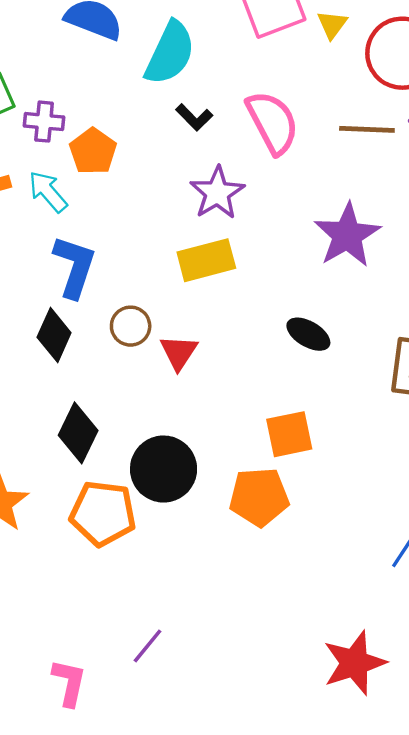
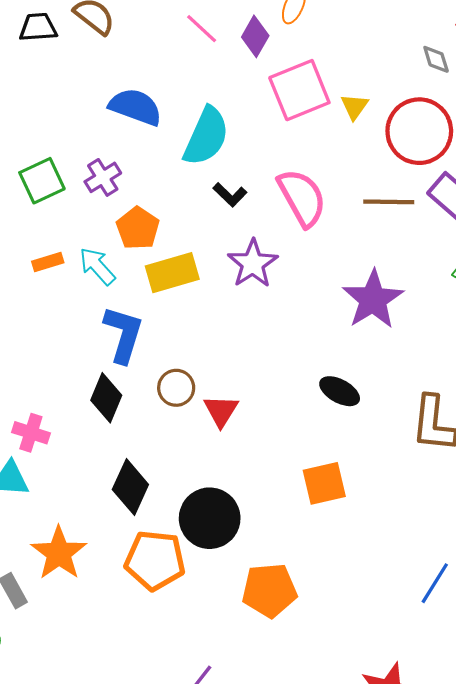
purple cross: (44, 122) -> (103, 177), moved, turned -36
yellow rectangle: (206, 260) -> (172, 273), moved
orange pentagon: (259, 497) -> (269, 590), moved

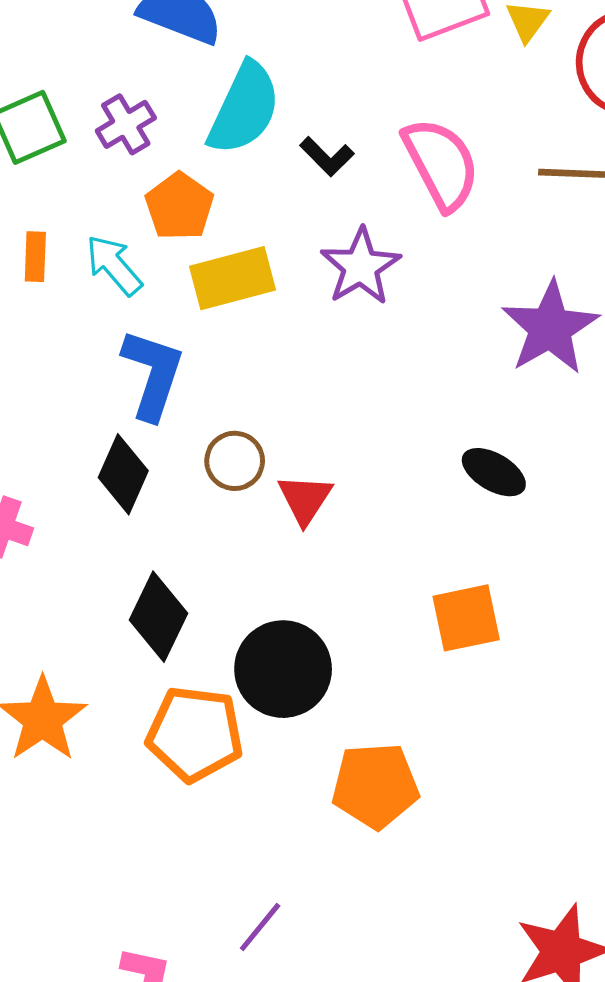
cyan semicircle: (206, 136) -> (244, 109), moved
orange rectangle: (48, 262) -> (35, 257), turned -72

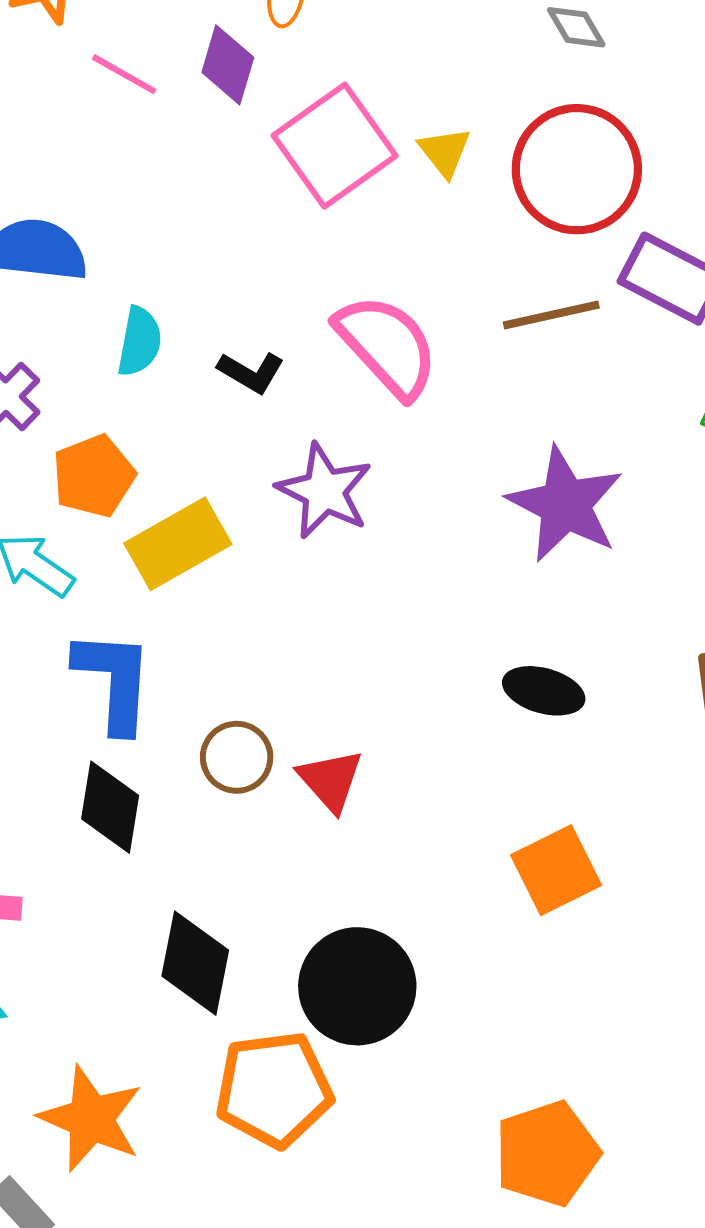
cyan semicircle: (244, 109) -> (139, 342), size x0.6
orange pentagon: (179, 206) -> (94, 476), turned 30
orange pentagon: (375, 786) -> (547, 1153), moved

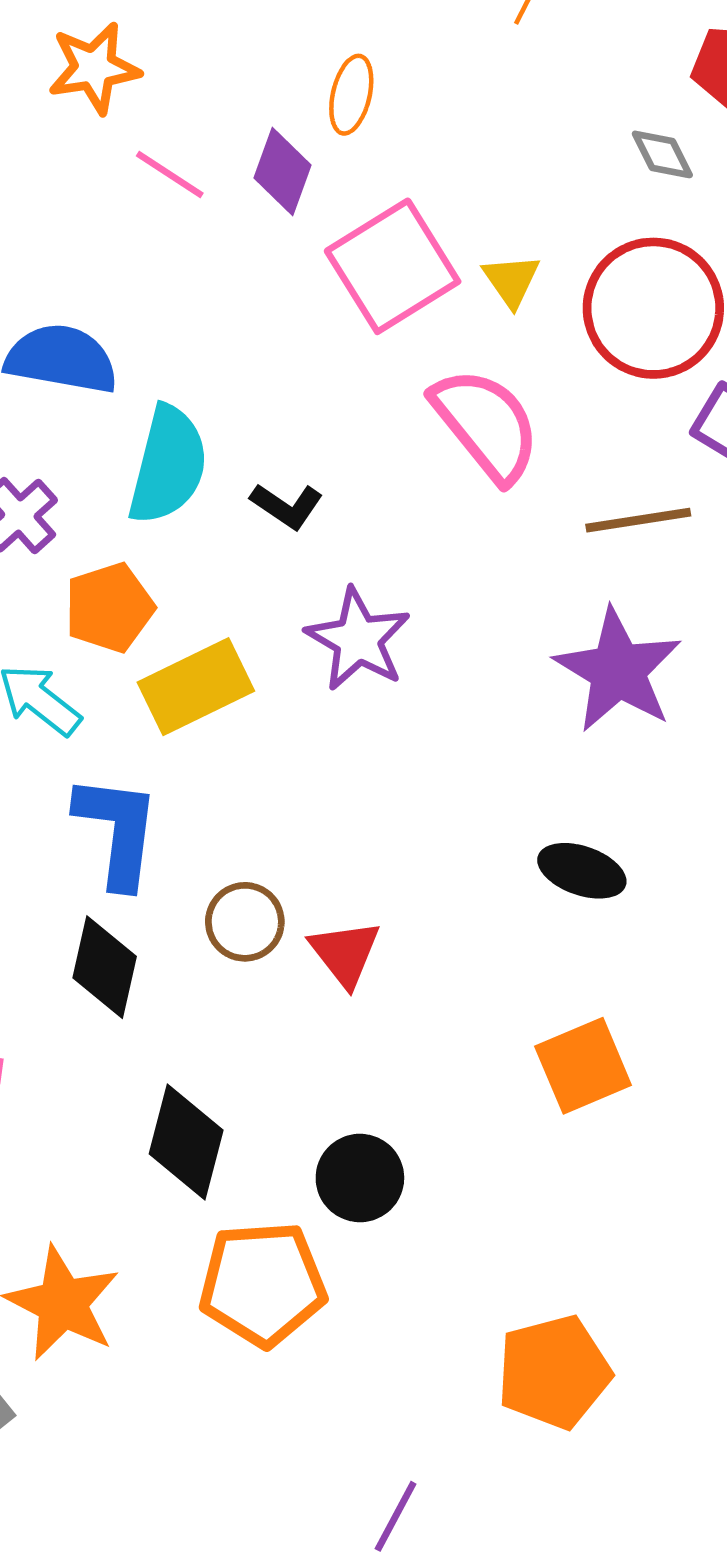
brown line: (551, 315) -> (638, 520), moved
cyan semicircle: (139, 342) -> (168, 465), size x1.6
pink semicircle: (387, 346) -> (486, 425), moved
black circle: (357, 986) -> (360, 1178), size x0.7

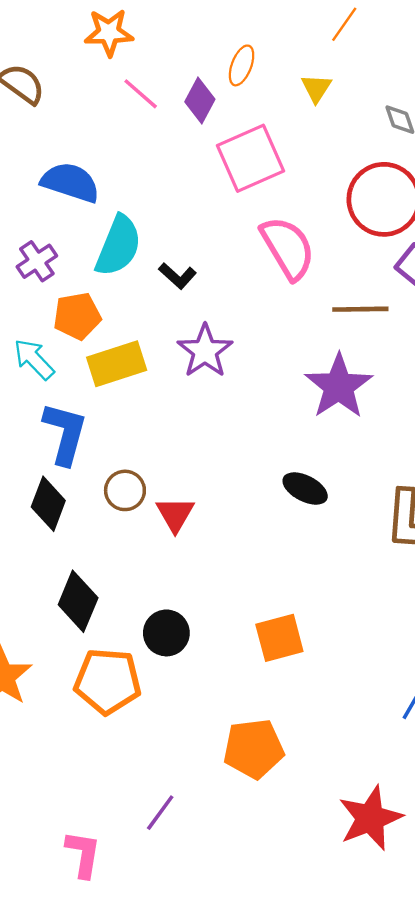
yellow triangle: (511, 280) -> (316, 88), moved
orange square: (583, 1066) -> (279, 638), moved

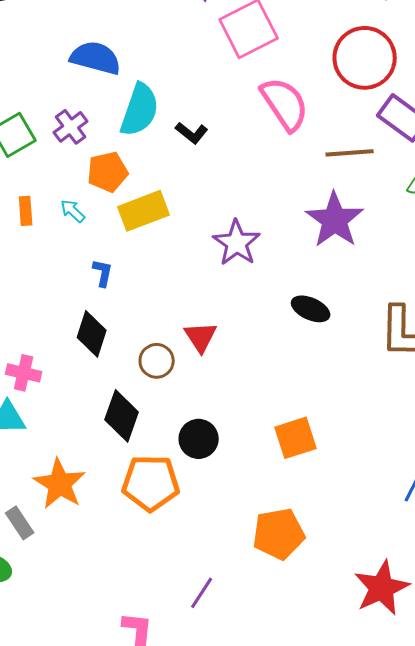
purple star: (205, 351) -> (237, 243), moved
cyan arrow: (34, 359) -> (73, 211), size x0.7
blue L-shape: (65, 433) -> (103, 273), size x0.5
brown circle: (125, 490) -> (157, 361), moved

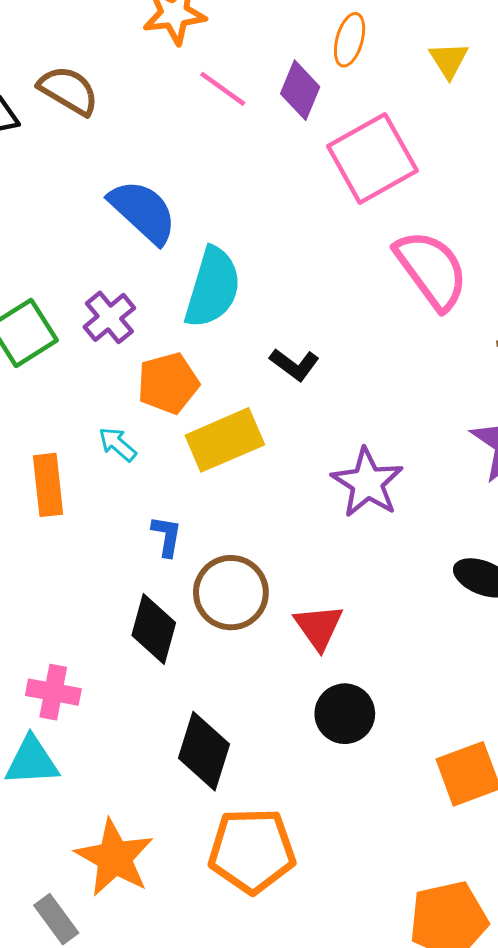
blue semicircle: (96, 58) -> (143, 212), turned 30
black L-shape: (192, 133) -> (294, 364), moved
orange rectangle: (26, 211) -> (48, 485), moved, size x1.4
brown circle: (157, 361) -> (231, 593), moved, size x1.4
black circle: (199, 439) -> (345, 714), moved

